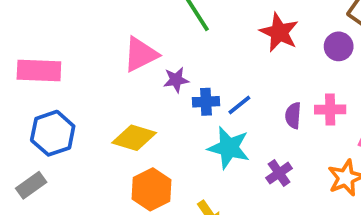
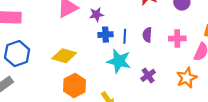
purple star: (176, 80) -> (97, 14), moved
blue line: (239, 105) -> (125, 36), turned -48
purple semicircle: (293, 115) -> (147, 35), moved

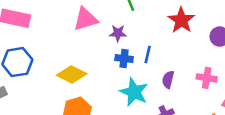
purple semicircle: (147, 35) -> (168, 80), moved
blue line: (125, 36) -> (148, 55), moved

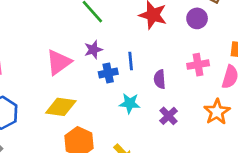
pink triangle: (86, 19) -> (59, 62), moved
cyan star: (134, 92) -> (130, 103), size x0.7

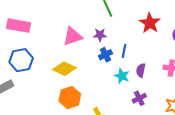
blue cross: (108, 73) -> (105, 55), turned -32
cyan star: (130, 103) -> (122, 76), moved

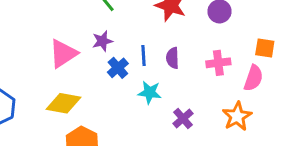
purple semicircle: (141, 70) -> (172, 58), moved

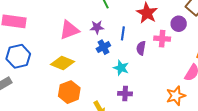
blue line: (144, 56) -> (123, 33), moved
pink cross: (218, 63) -> (162, 39), moved
purple cross: (183, 119) -> (125, 94), moved, turned 32

